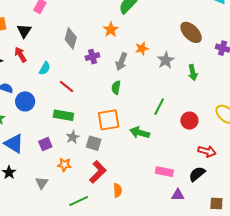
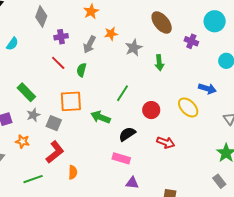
orange star: (111, 30) -> (91, 11), moved
red line: (66, 87) -> (58, 63), moved
green rectangle: (63, 115) -> (26, 92), turned 30
black semicircle: (197, 174) -> (127, 134), moved

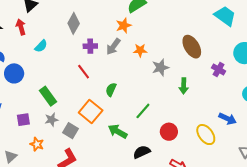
gray arrow: (89, 45) -> (113, 47), moved
green semicircle: (81, 70) -> (111, 90), moved
orange square: (71, 101) -> (91, 112), turned 35

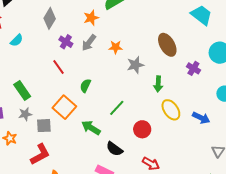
orange star: (124, 25) -> (91, 18), moved
purple cross: (90, 46) -> (66, 42), turned 32
gray square: (70, 131) -> (44, 126), turned -35
yellow ellipse: (206, 135) -> (171, 110), moved
black semicircle: (142, 152) -> (114, 149), turned -120

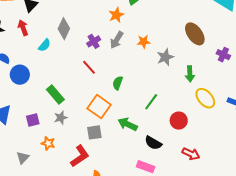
gray diamond: (50, 18) -> (64, 29), moved
purple cross: (66, 42) -> (94, 41), turned 32
gray square: (44, 126) -> (94, 132), moved

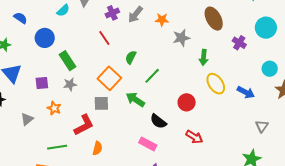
blue circle: (20, 75) -> (45, 38), moved
green line: (151, 102) -> (152, 76), moved

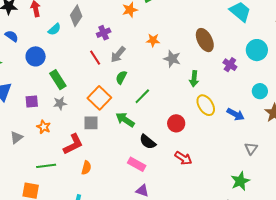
gray arrow: (135, 15) -> (118, 54), moved
gray star: (181, 38) -> (172, 59), turned 30

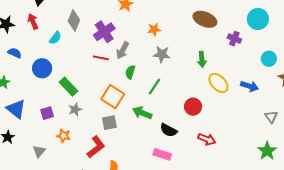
purple cross: (104, 33) -> (104, 32), size x1.5
brown ellipse: (205, 40) -> (205, 19), turned -30
red line: (95, 58) -> (101, 58), turned -35
gray star: (172, 59) -> (162, 54), moved

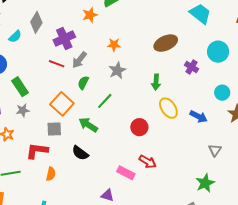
brown ellipse: (205, 19) -> (166, 43), turned -55
gray star: (162, 54) -> (117, 70), turned 30
black semicircle: (169, 130) -> (80, 153), moved
red L-shape: (96, 147) -> (37, 151), turned -145
pink rectangle: (162, 154) -> (126, 173), moved

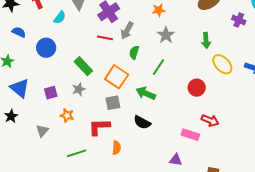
green rectangle: (20, 87) -> (83, 66), moved

